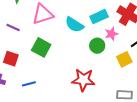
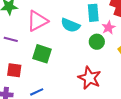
cyan rectangle: (99, 17) -> (93, 13), turned -60
red star: (83, 80) -> (89, 78), turned 30

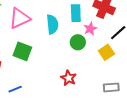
cyan semicircle: (70, 25) -> (52, 24), turned -120
red star: (89, 78) -> (69, 78), size x0.7

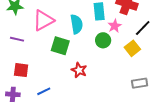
green square: (22, 51) -> (60, 46), moved
red star: (69, 78) -> (79, 70), moved

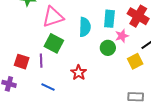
purple line: (17, 39) -> (41, 61), moved, turned 64
green square: (60, 46) -> (54, 43), moved
blue line: (44, 91) -> (48, 87), moved, turned 40

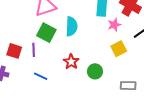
cyan semicircle: (85, 27) -> (72, 26), moved
green circle: (108, 48) -> (95, 71), moved
yellow square: (135, 61) -> (119, 49), moved

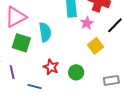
purple line: (34, 50) -> (12, 72), moved
blue line: (41, 76) -> (34, 86), moved

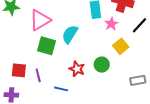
cyan semicircle: (45, 32) -> (70, 34), turned -138
green circle: (76, 72) -> (102, 65), moved

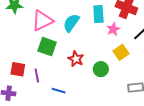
cyan semicircle: (70, 34) -> (71, 23), moved
red star: (77, 69) -> (76, 59), moved

